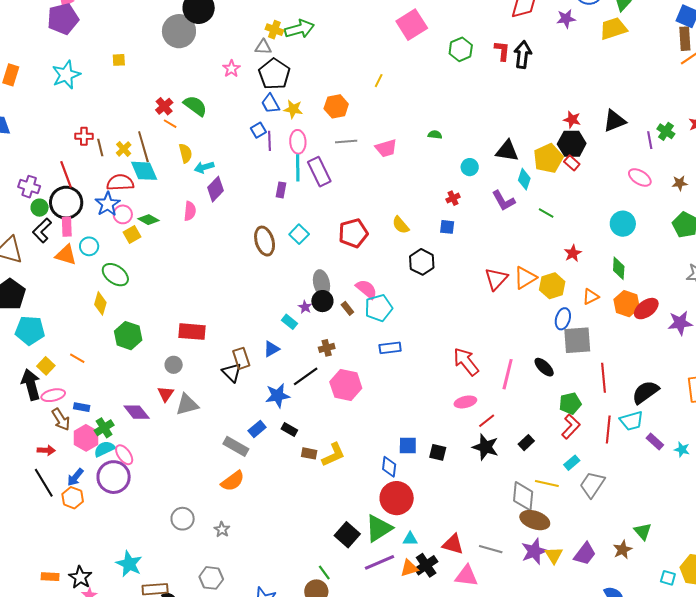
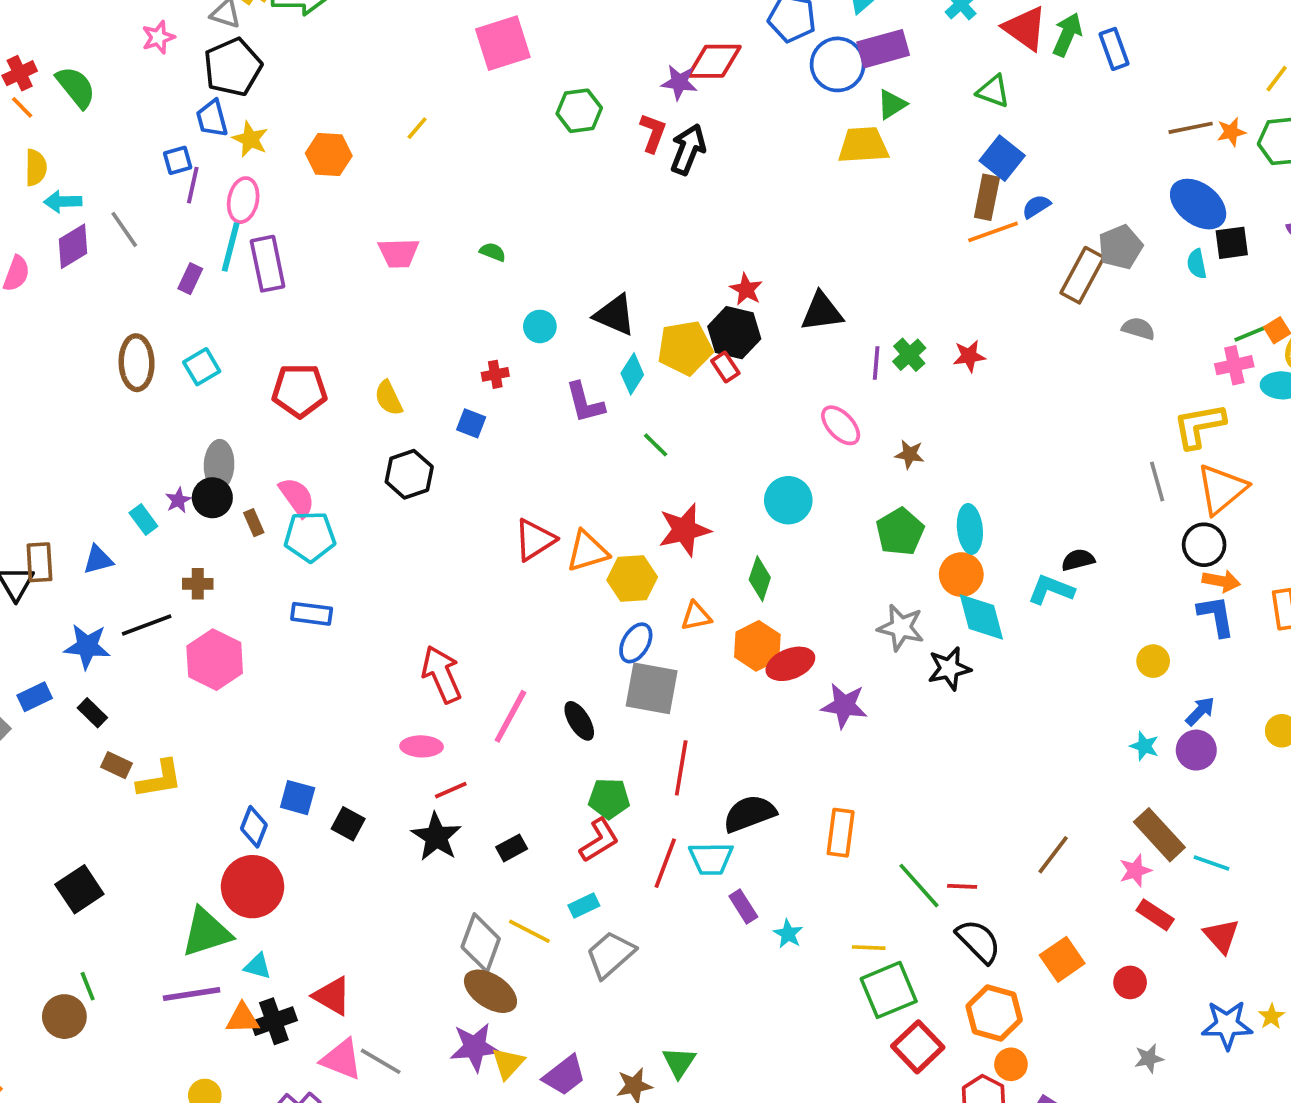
purple star: (566, 19) -> (679, 82), moved
gray line: (346, 141) -> (124, 229), moved, turned 45
red star: (573, 253) -> (684, 530), size x1.6
black square: (347, 535) -> (79, 889), moved
gray line: (491, 549) -> (381, 1061), moved

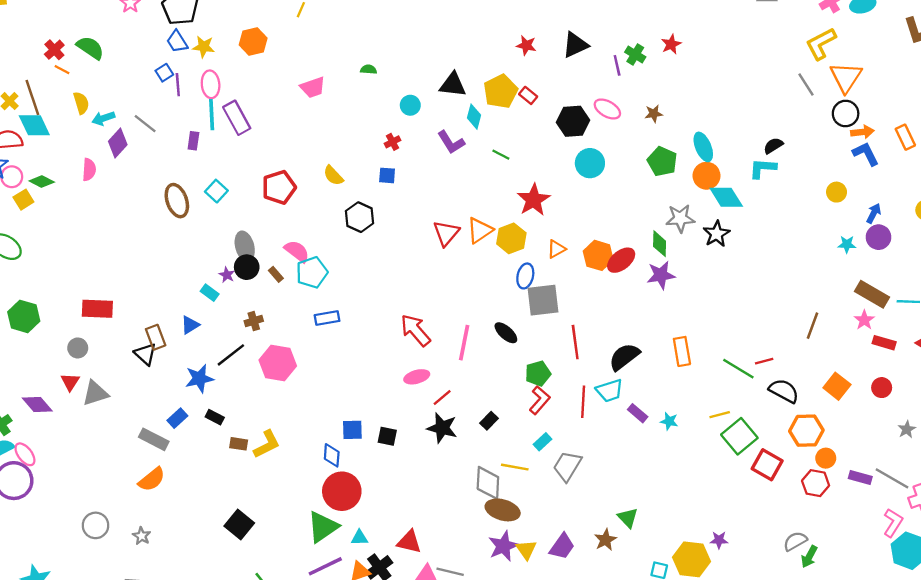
black hexagon: (734, 333) -> (573, 121), moved
green diamond: (760, 579) -> (660, 244), moved

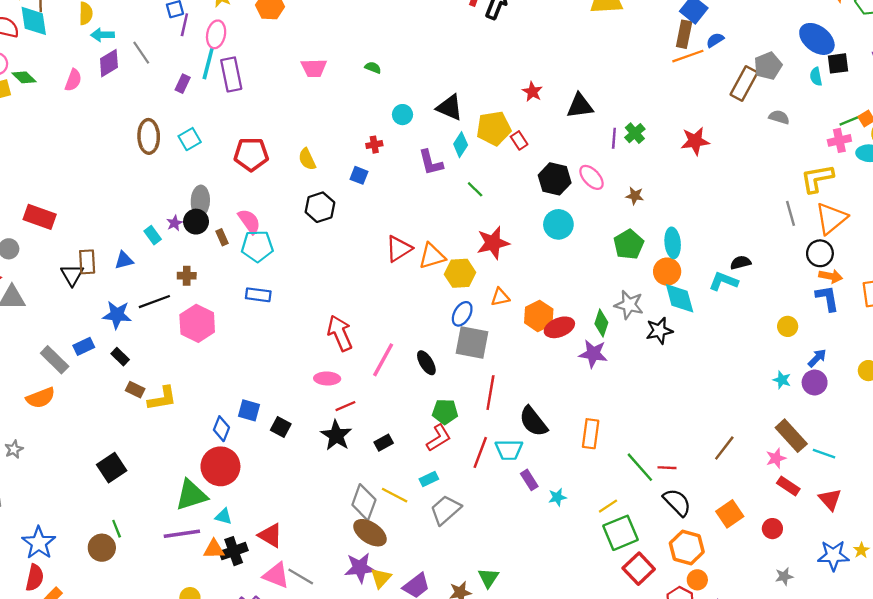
red star: (671, 44) -> (695, 141), moved, size x1.4
black semicircle: (624, 357) -> (533, 421), turned -108
yellow line: (720, 415) -> (608, 506), turned -36
cyan star: (669, 421) -> (557, 497), turned 30

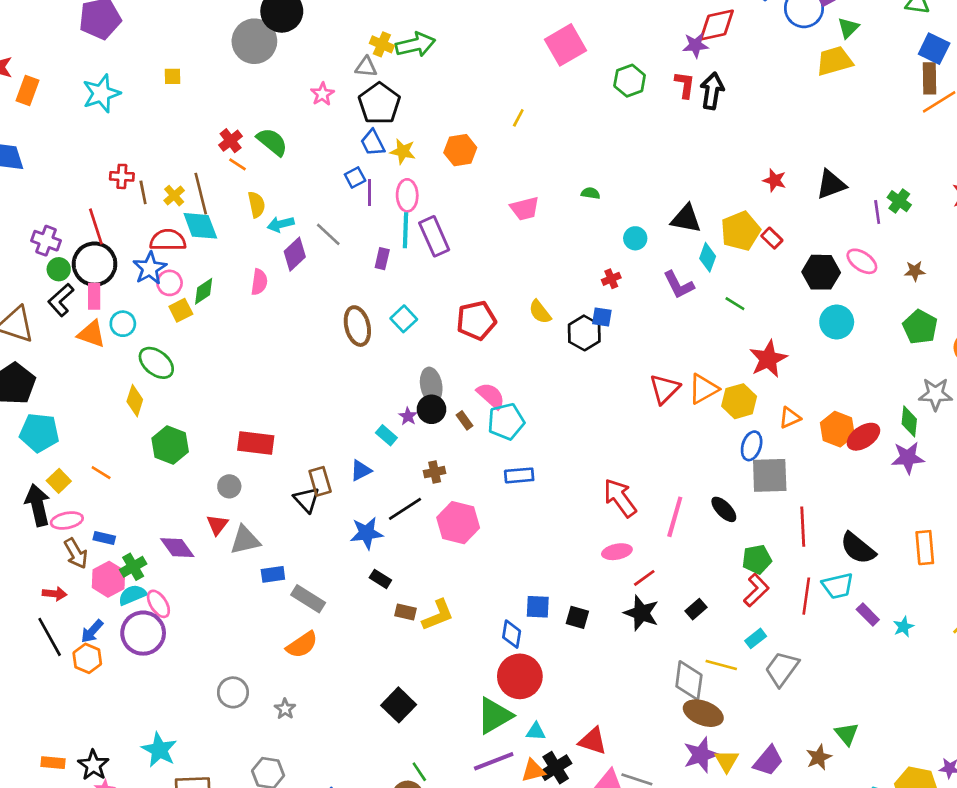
green diamond: (24, 77) -> (204, 291), turned -65
black hexagon: (320, 207) -> (584, 333), moved
blue rectangle: (84, 346) -> (273, 574), moved, turned 30

